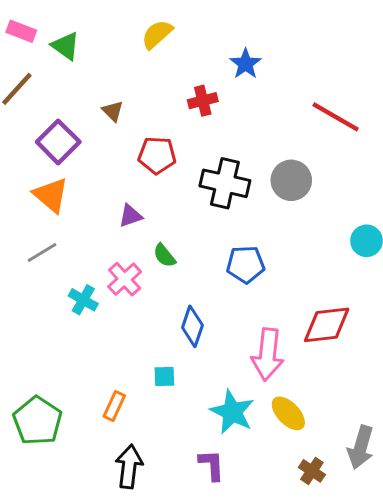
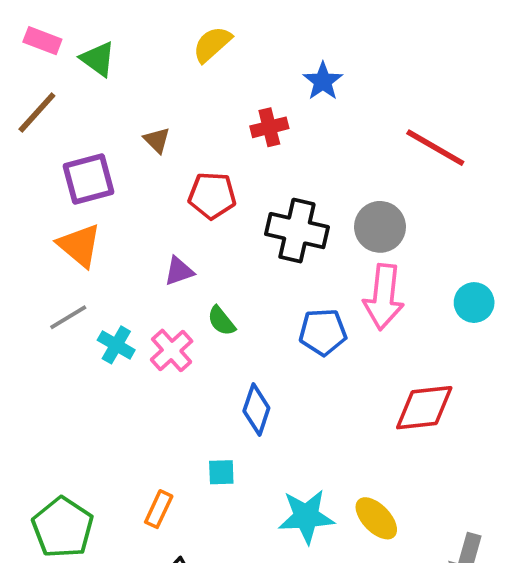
purple square: (58, 142) -> (89, 179), turned 30
cyan cross: (83, 300) -> (116, 345), moved
pink arrow: (268, 354) -> (384, 297), moved
cyan star: (232, 412) -> (306, 516), turned -30

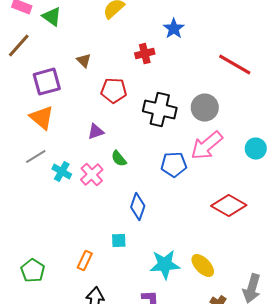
pink arrow: (384, 297) -> (207, 146), turned 44
red diamond: (424, 408) -> (229, 206), turned 36
green pentagon: (63, 528) -> (33, 271), size x0.7

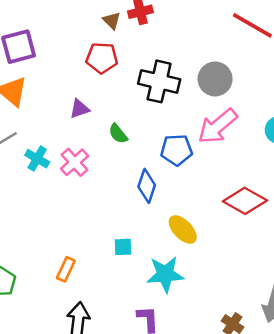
brown triangle: (84, 61) -> (112, 21), moved
green semicircle: (119, 159) -> (118, 134), moved
blue diamond: (138, 207) -> (147, 186), moved
cyan square: (119, 241) -> (123, 247), moved
yellow ellipse: (203, 266) -> (183, 229), moved

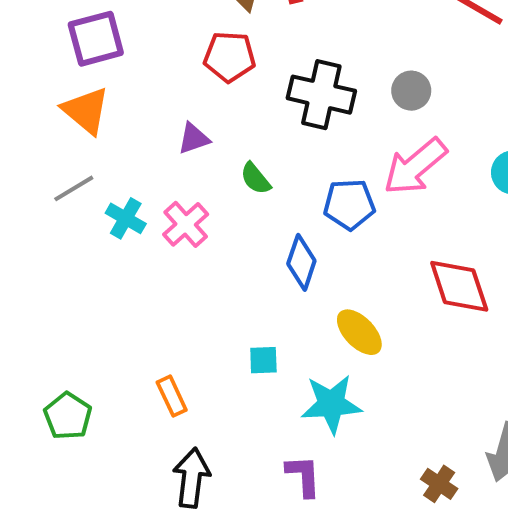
gray circle: (215, 79) -> (411, 91), size x0.7
red diamond: (245, 201) -> (459, 286), turned 42
orange rectangle: (66, 269) -> (172, 396), turned -50

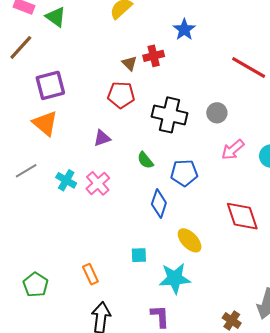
pink arrow: (415, 166) -> (233, 150), moved, size x0.7
green semicircle: (255, 178) -> (145, 160), moved
gray line: (74, 188) -> (26, 171), moved

